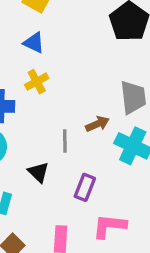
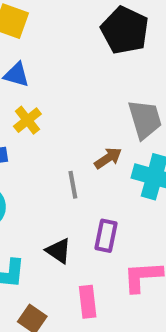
black triangle: (38, 172) -> (59, 251), moved

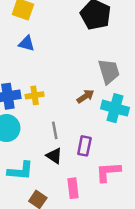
yellow cross: (27, 120) -> (35, 95), moved, turned 30
gray line: (73, 185) -> (55, 130), moved

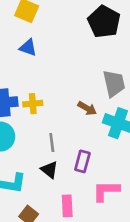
brown arrow: (85, 96) -> (87, 108), turned 60

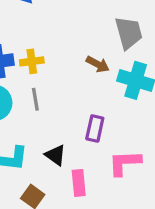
gray line: (52, 143) -> (35, 99), moved
black triangle: (49, 170) -> (55, 155), moved

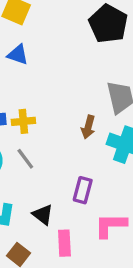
brown arrow: (98, 64) -> (88, 127), turned 75
gray line: (35, 99) -> (25, 159), turned -30

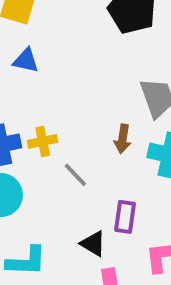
gray line: (25, 159) -> (75, 175), moved
black triangle: (43, 215) -> (93, 244), moved

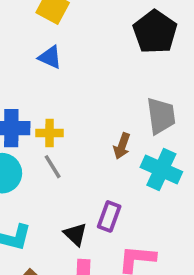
gray line: (75, 175) -> (53, 167), moved

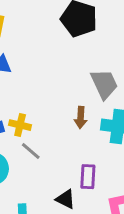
yellow cross: (50, 133) -> (20, 125), turned 30

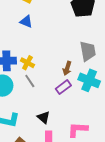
purple rectangle: (88, 177) -> (63, 87), moved, turned 35

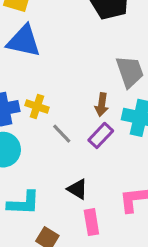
blue triangle: (26, 21) -> (24, 41), size x1.6
gray line: (30, 81) -> (62, 134), moved

